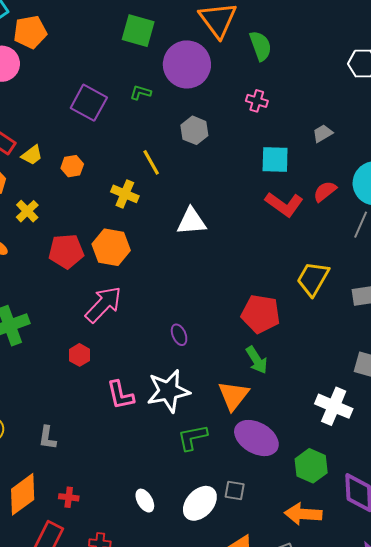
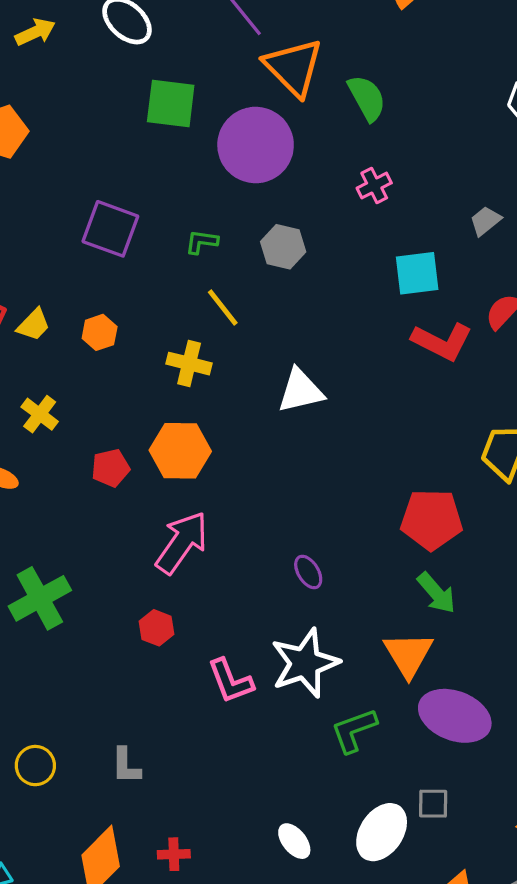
green L-shape: (141, 93) -> (202, 242), moved
pink cross: (257, 101) -> (374, 186), turned -35
red pentagon: (66, 251) -> (111, 468), size x0.7

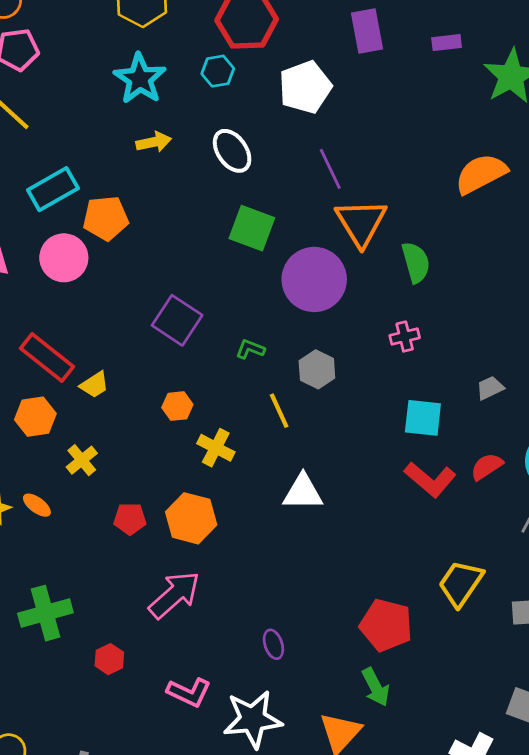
yellow line: (223, 308) -> (279, 411), moved
orange hexagon: (100, 332) -> (177, 406), moved
red hexagon: (156, 628) -> (109, 659), moved
pink L-shape: (231, 681) -> (189, 692), moved, turned -57

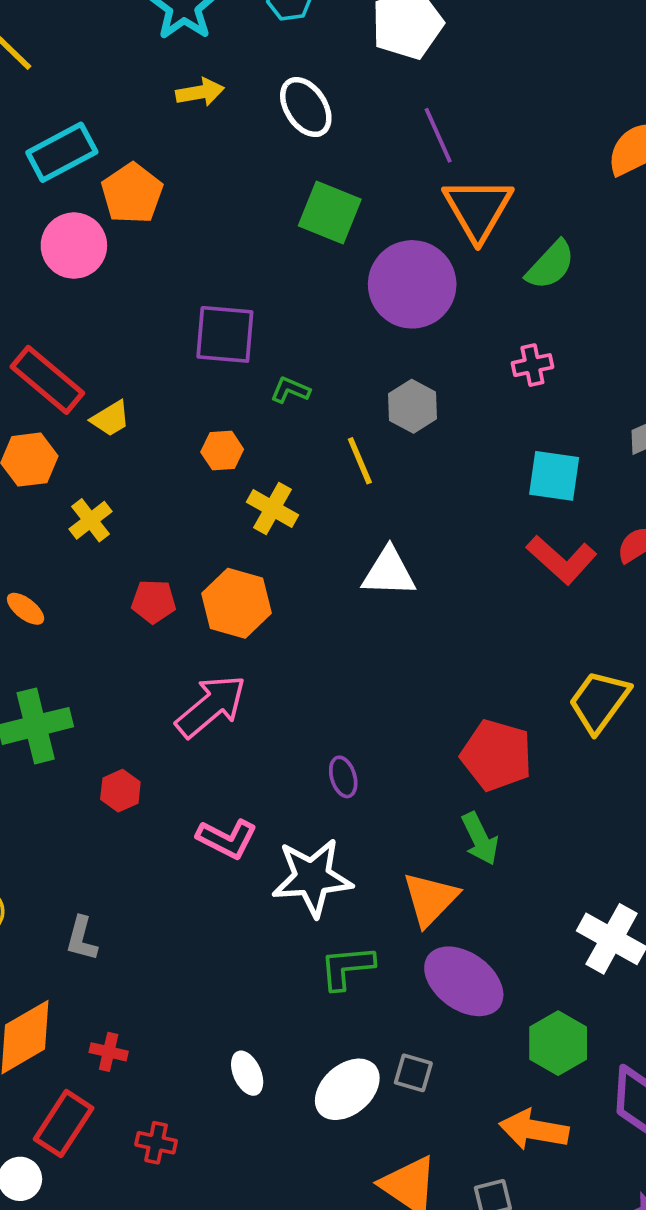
orange pentagon: (106, 218) -> (132, 193), turned -30
green semicircle: (416, 262) -> (550, 265), turned 57
purple square: (177, 320) -> (225, 334), turned -30
green L-shape: (250, 349) -> (290, 390), moved
orange ellipse: (37, 505) -> (26, 609), moved

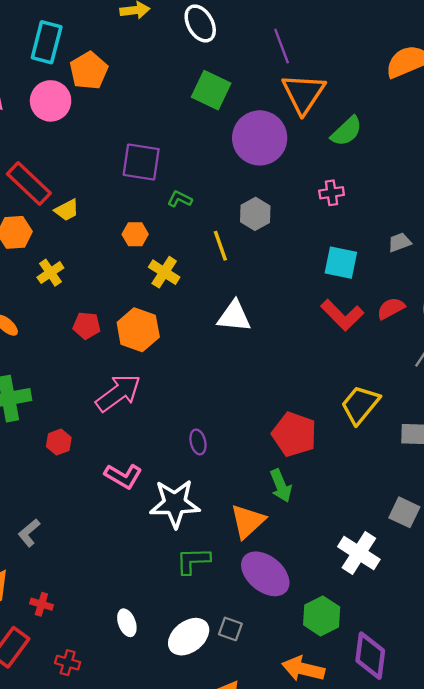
cyan rectangle: (62, 152) -> (47, 42), turned -51
gray L-shape: (82, 939) -> (29, 533), turned 32

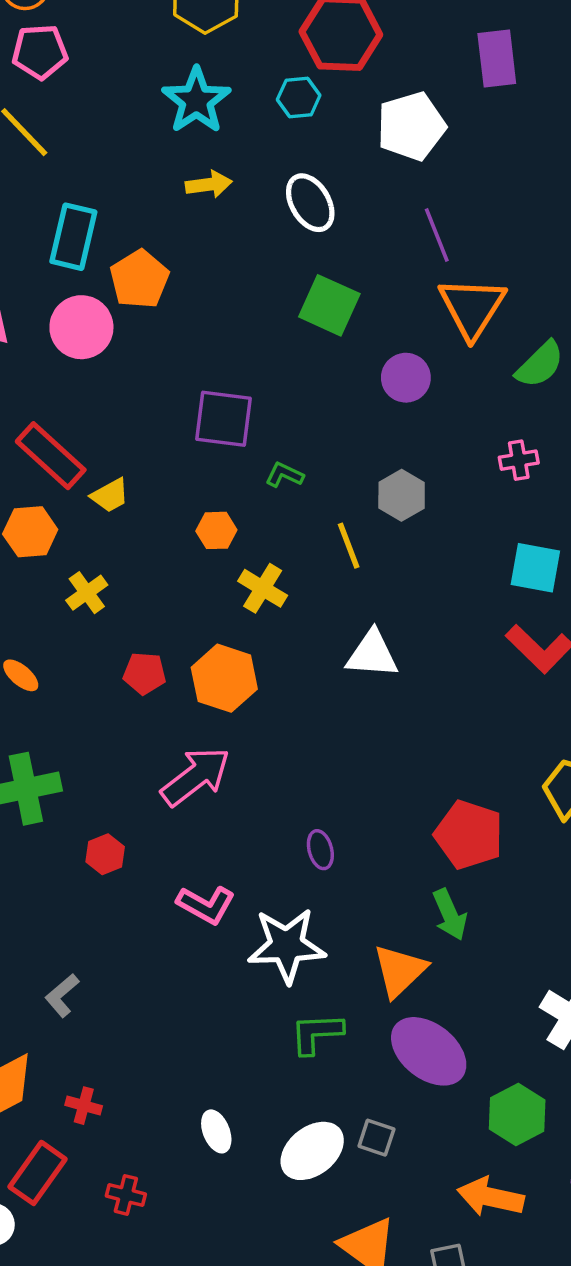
purple circle: (260, 138) -> (406, 378), size x0.6

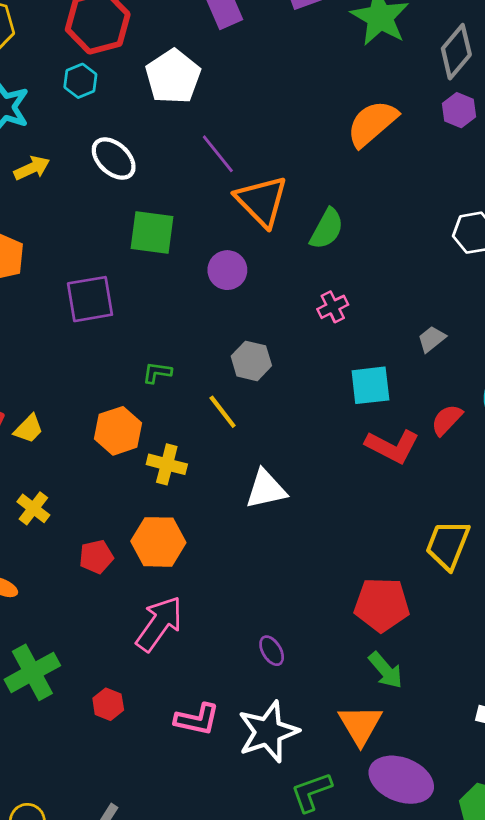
purple square: (224, 419) -> (90, 299), moved
orange hexagon: (216, 530) -> (118, 431), size x1.5

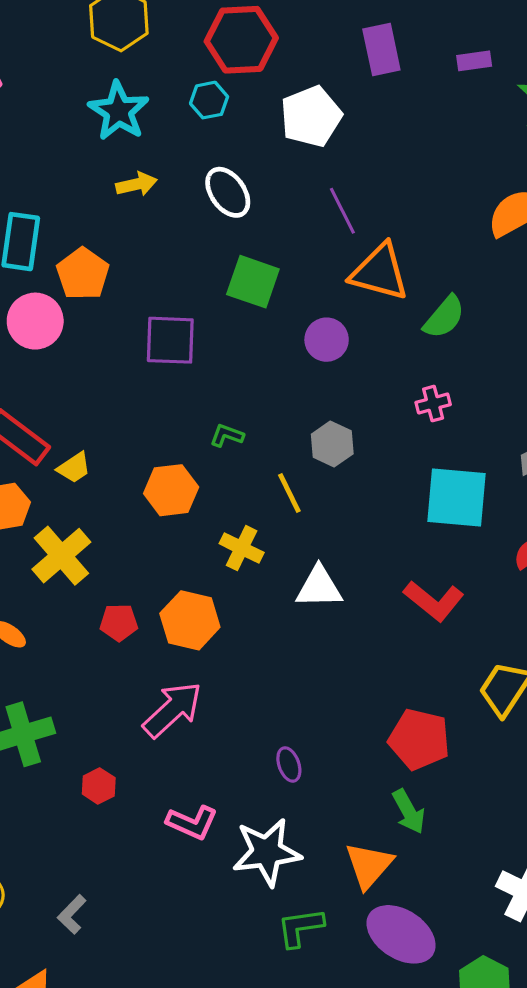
orange triangle: (262, 201) -> (380, 272), turned -42
cyan square: (370, 385) -> (457, 498), size x1.4
red L-shape: (392, 446) -> (434, 601), moved
yellow cross: (167, 464) -> (242, 548), moved
yellow cross: (33, 508) -> (61, 556), size x1.6

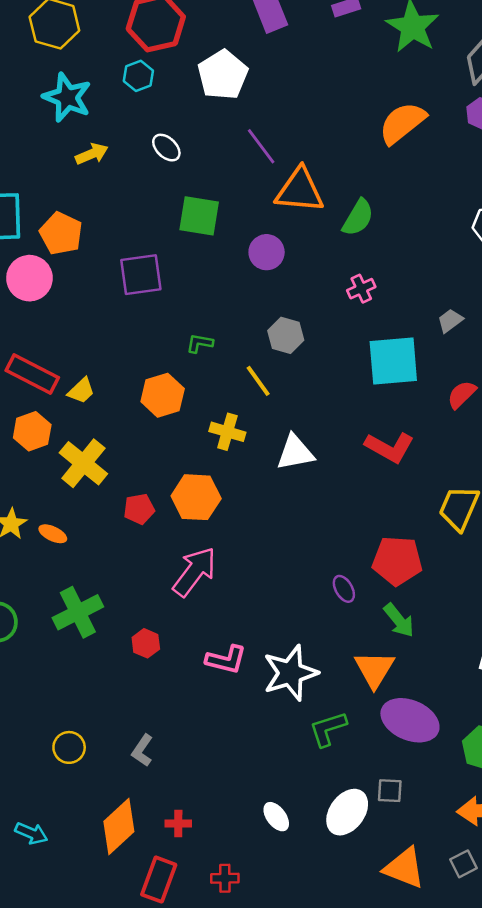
white ellipse: (228, 192) -> (166, 148), size x0.7
purple ellipse: (289, 764) -> (344, 589), moved

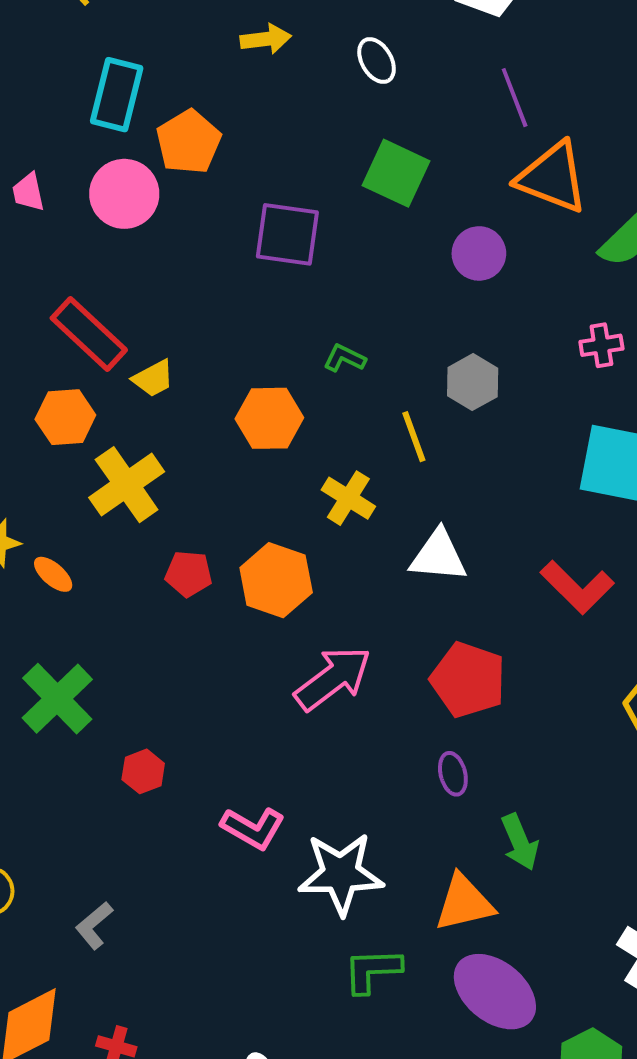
red pentagon: (397, 561) -> (468, 680), moved
pink arrow: (195, 572) -> (333, 678), moved
green cross: (78, 612) -> (57, 699), turned -33
orange triangle: (374, 669) -> (464, 903), turned 30

